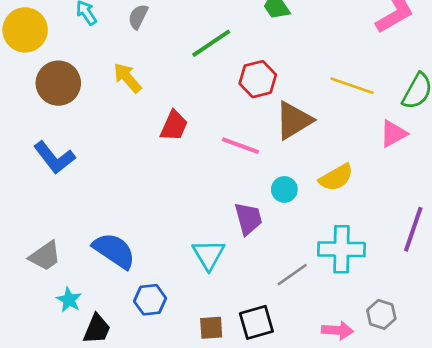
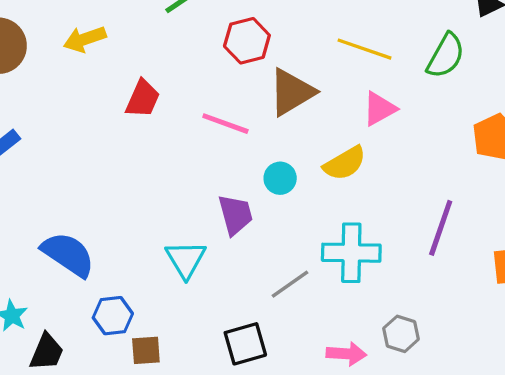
yellow arrow: (127, 78) -> (85, 39), turned -68
pink triangle: (393, 134) -> (379, 109), moved
brown square: (211, 328) -> (146, 350), moved

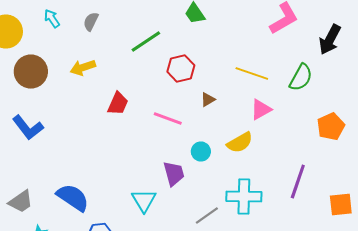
brown triangle: (292, 92) -> (208, 100), size x0.5

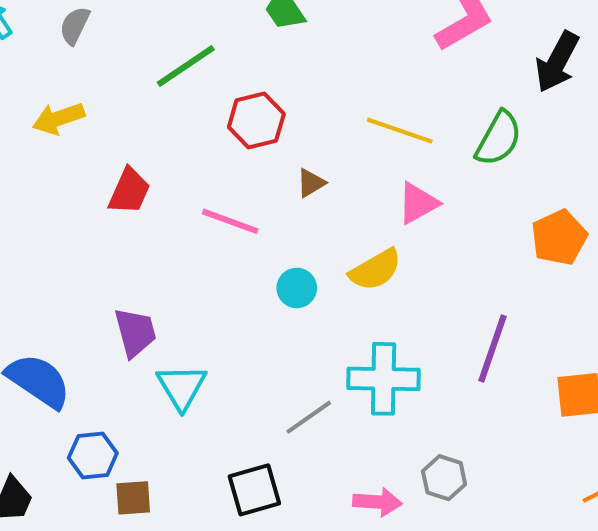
purple trapezoid: (174, 174) -> (135, 332), moved

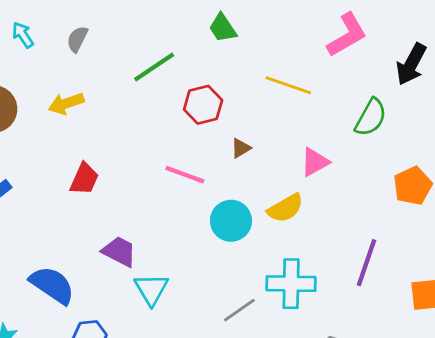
yellow line: (400, 131) -> (288, 85), moved
red trapezoid: (129, 191) -> (84, 179), moved
cyan circle: (297, 288) -> (231, 221), size x1.5
purple trapezoid: (135, 332) -> (119, 251), turned -48

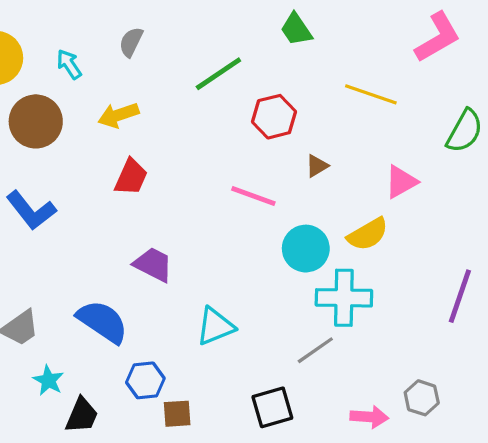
cyan arrow: (23, 35) -> (69, 64), moved
red trapezoid: (84, 179) -> (131, 177), moved
purple trapezoid: (119, 251) -> (153, 264), moved
cyan cross: (291, 284) -> (344, 298), moved
cyan triangle: (151, 289) -> (215, 326), turned 39

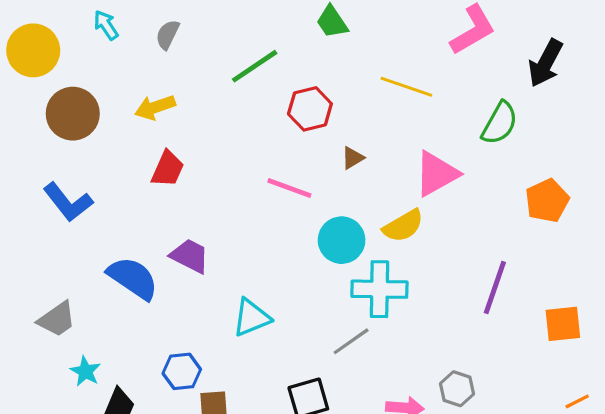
cyan arrow: (69, 64) -> (106, 25), moved
pink triangle: (401, 182) -> (436, 174), size x1.4
blue semicircle: (102, 322) -> (133, 278), moved

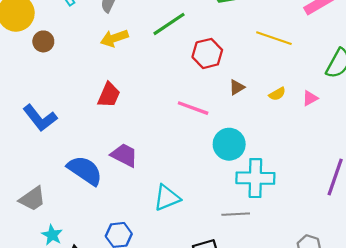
yellow arrow: (155, 107) -> (114, 38), moved
brown circle: (73, 114) -> (43, 41), moved, size x0.6
pink triangle: (436, 174) -> (310, 98), moved, size x0.5
yellow semicircle: (403, 226) -> (277, 94), moved, size x0.6
gray line: (351, 341) -> (236, 214), turned 32

